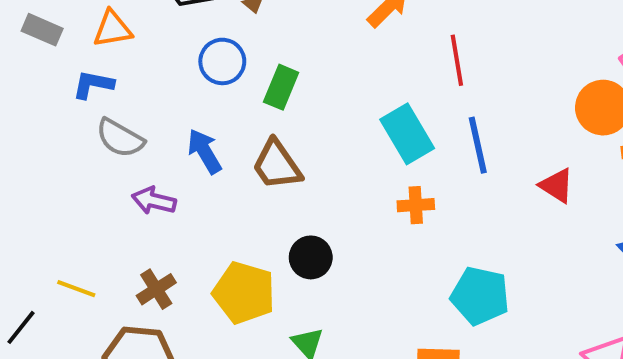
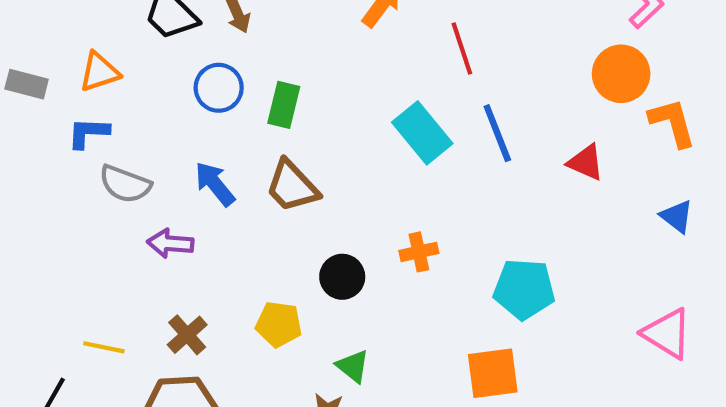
orange cross: (416, 205) -> (419, 252), moved
yellow pentagon: (244, 293) -> (279, 324), size x0.7

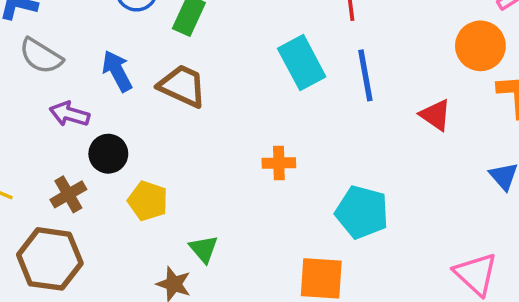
brown trapezoid: (292, 186) -> (182, 86), turned 147
black circle: (342, 277) -> (108, 154), moved

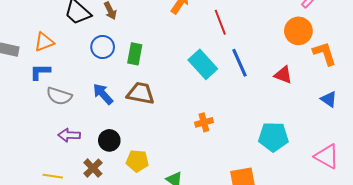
purple arrow: (69, 114) -> (69, 135), moved
cyan pentagon: (362, 212) -> (273, 137), moved

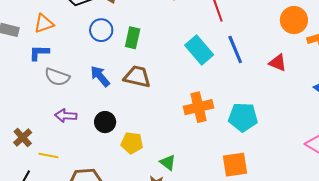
orange cross: (204, 122) -> (199, 107), size x1.6
cyan pentagon: (273, 137) -> (243, 117), moved
brown cross: (93, 168) -> (23, 137), moved

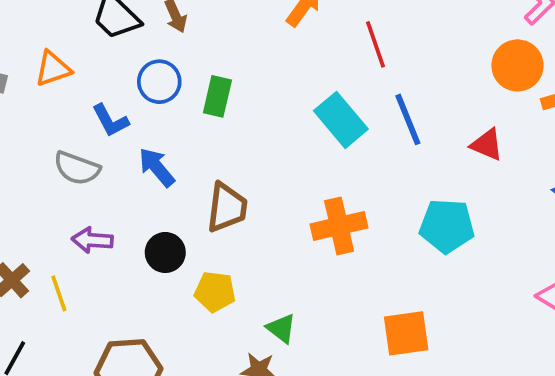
blue L-shape: (39, 53) -> (110, 121), moved, turned -120
brown trapezoid: (137, 77) -> (227, 208), moved, turned 84
cyan pentagon: (243, 117) -> (447, 226), moved
yellow line: (48, 155) -> (59, 293), moved, turned 60

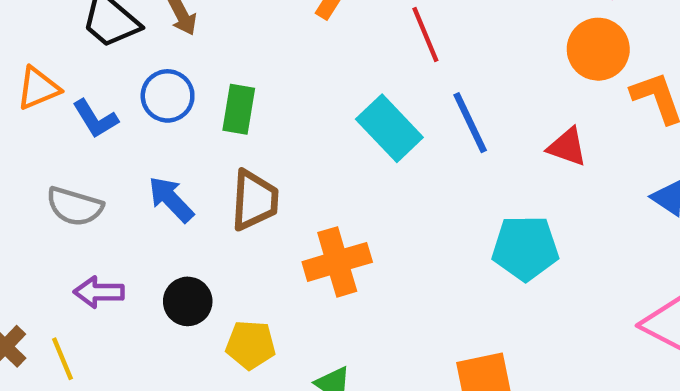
blue L-shape: (110, 121) -> (95, 119), moved
brown trapezoid: (227, 208) -> (254, 200), moved
orange cross: (339, 226) -> (337, 262), moved

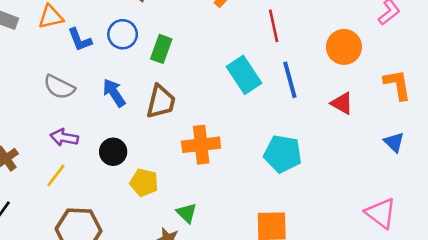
orange circle: (598, 49) -> (344, 47), moved
cyan pentagon: (525, 248) -> (283, 154), moved
yellow line: (63, 359) -> (56, 175), moved, turned 50

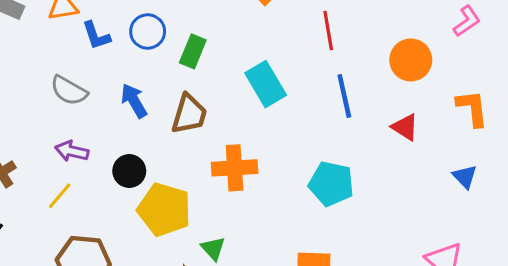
cyan rectangle: (244, 75) -> (266, 84), moved
yellow pentagon: (144, 183) -> (164, 210), size x1.6

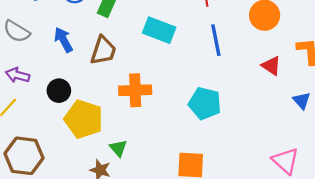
cyan rectangle: (266, 84) -> (159, 30), turned -40
red triangle: (405, 127) -> (271, 66), moved

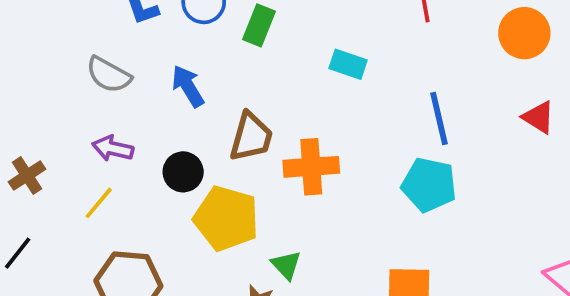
cyan rectangle: (159, 30) -> (348, 64), size x0.7
blue line: (216, 40) -> (439, 118), moved
brown trapezoid: (103, 51) -> (251, 137), moved

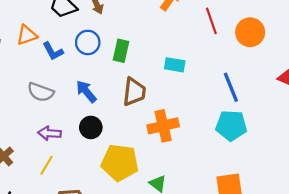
orange circle: (524, 33) -> (250, 32), moved
brown trapezoid: (251, 137) -> (134, 92), moved
black circle: (183, 172) -> (91, 127), moved

